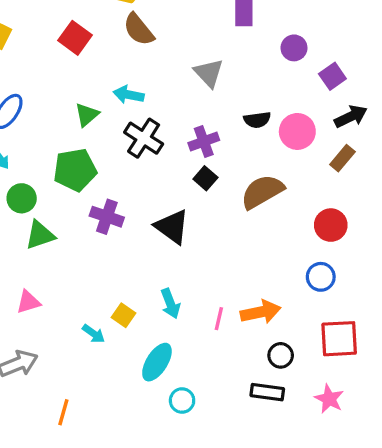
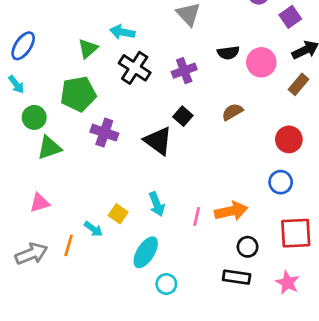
black square: (205, 178) -> (183, 116), moved
brown semicircle: (262, 192) -> (232, 112), size x0.6
orange line: (63, 412) -> (69, 245), moved

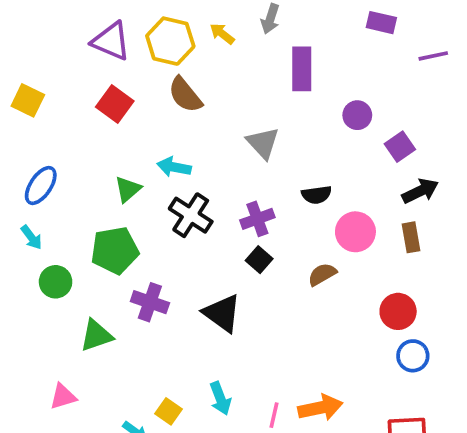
pink circle: (261, 62) -> (355, 232), moved
brown rectangle: (299, 84) -> (411, 237), turned -50
black square: (183, 116) -> (259, 260), moved
green triangle: (49, 148) -> (96, 335), moved
blue circle: (281, 182) -> (413, 356), moved

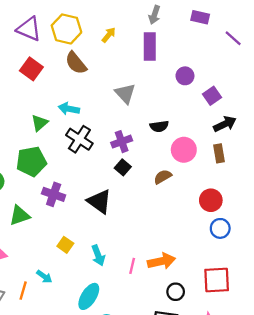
gray arrow: (270, 19) -> (154, 15), moved
yellow arrow: (222, 34) -> (109, 35), moved, turned 91
purple line: (433, 56) -> (233, 38), turned 54
yellow square: (168, 411) -> (65, 245), moved

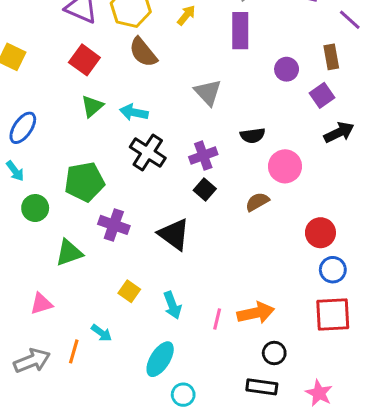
green triangle: (39, 123) -> (92, 106), moved
brown rectangle: (219, 153) -> (331, 57), moved
red square: (217, 280) -> (333, 314), moved

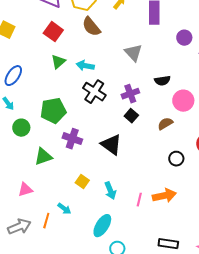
black circle: (274, 353) -> (176, 159), moved

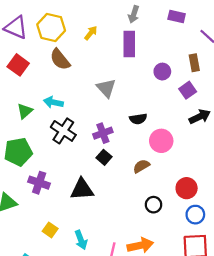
green triangle: (58, 62) -> (25, 111), moved
black triangle: (111, 145) -> (82, 189), turned -40

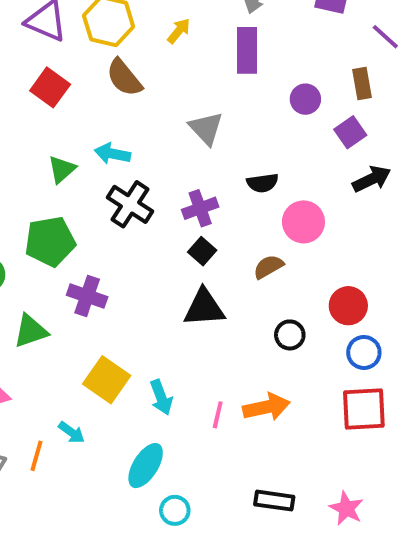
black triangle: (82, 189) -> (204, 308), moved
yellow square: (50, 230) -> (107, 380), size x1.6

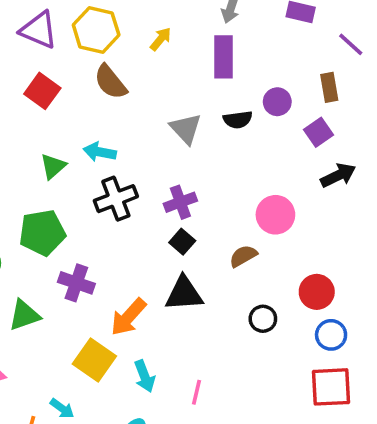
black semicircle: (263, 183) -> (238, 120), moved
black cross: (130, 204) -> (116, 199), turned 36
orange arrow: (266, 407) -> (128, 317), moved, turned 144

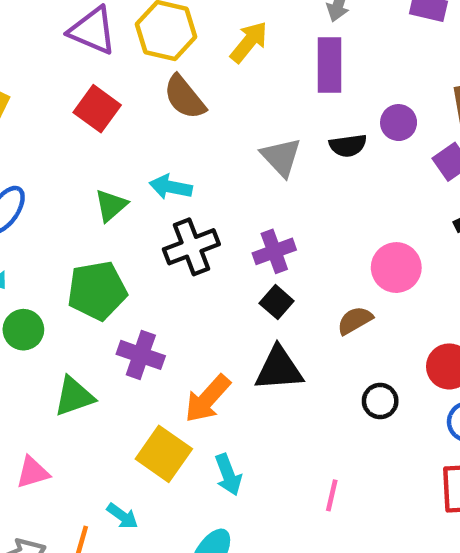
yellow arrow: (161, 39) -> (249, 42), size x1.4
pink line: (197, 392) -> (332, 495), moved

